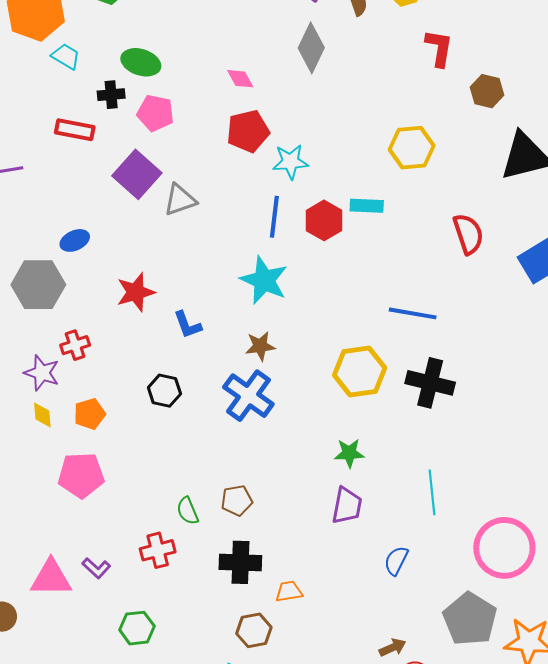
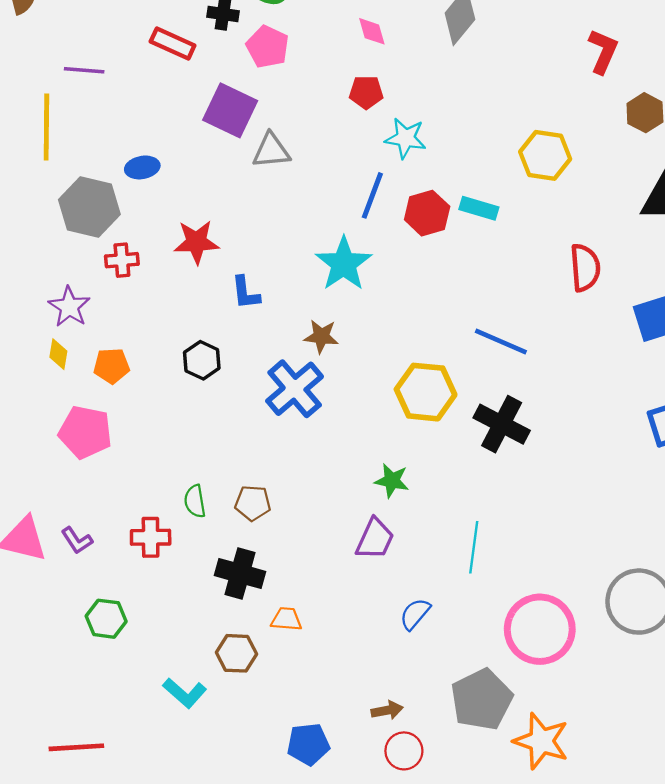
red pentagon: (248, 131) -> (366, 92), size x0.7
purple square: (137, 174) -> (230, 110), turned -30
red cross: (75, 345) -> (122, 260), moved

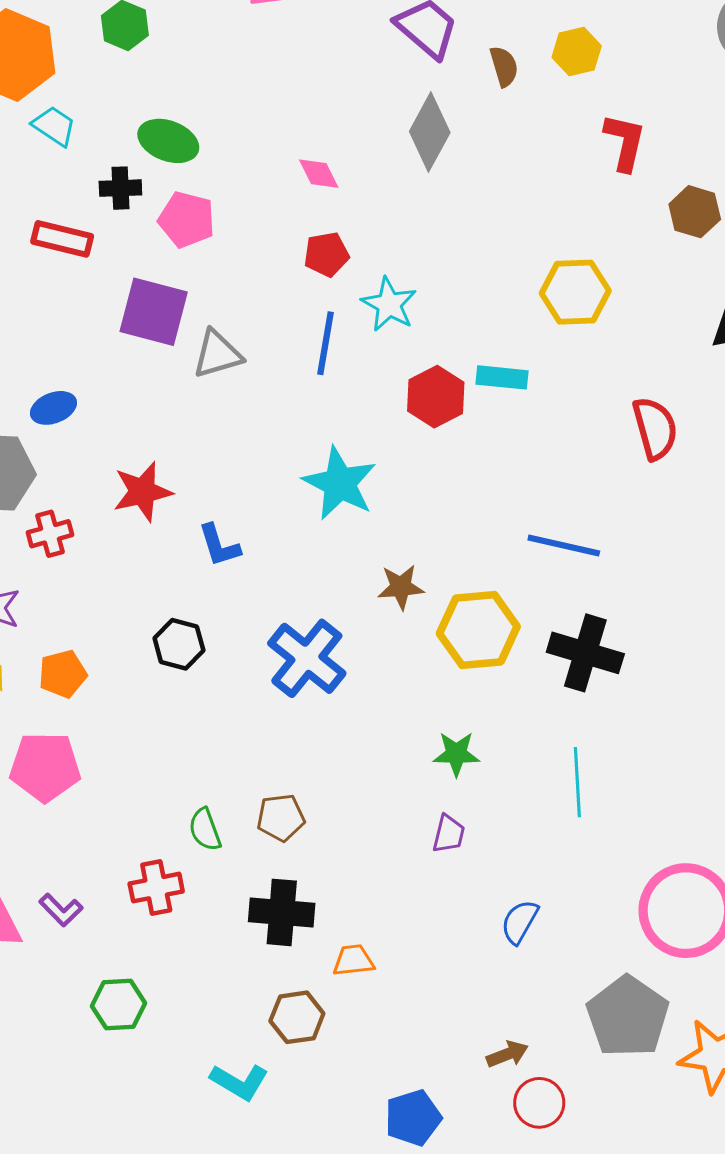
cyan star: (406, 138) -> (389, 304), turned 30
blue line: (372, 195) -> (325, 343), moved
brown star: (321, 336) -> (401, 587), moved
purple trapezoid: (375, 539) -> (449, 834), size x0.7
cyan line: (474, 547) -> (577, 782), moved

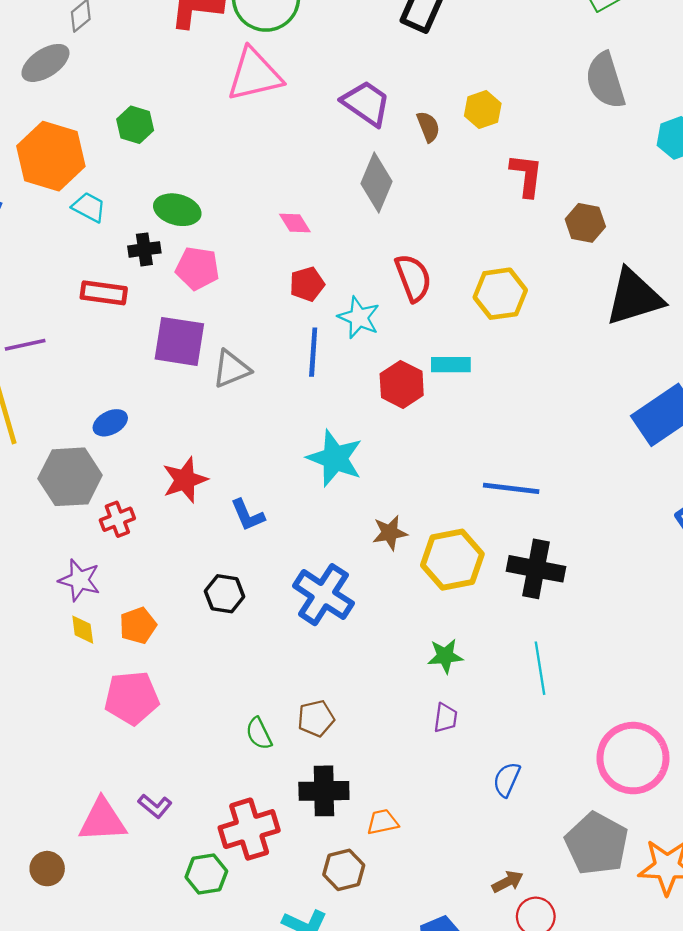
red semicircle: (655, 428) -> (413, 278), moved
red cross: (156, 888) -> (249, 829), moved, size x1.4

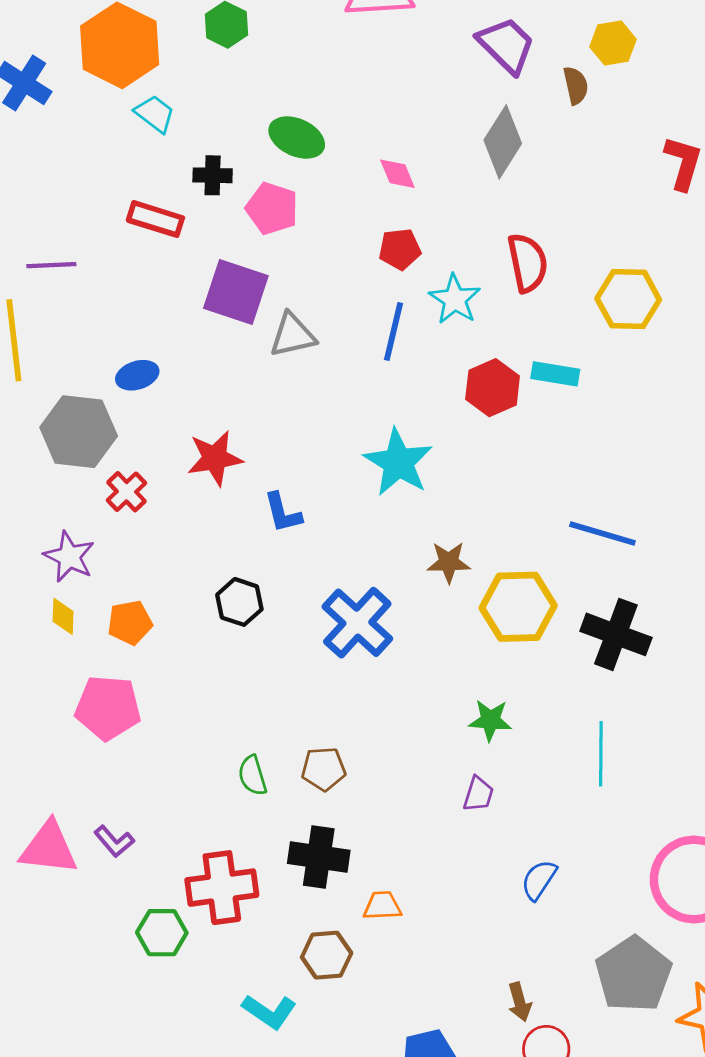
yellow hexagon: (483, 110) -> (613, 43), moved
green ellipse: (177, 210) -> (297, 138), moved
red cross: (117, 519) -> (127, 492), turned -32
brown arrow: (508, 882) -> (520, 1002), turned 92

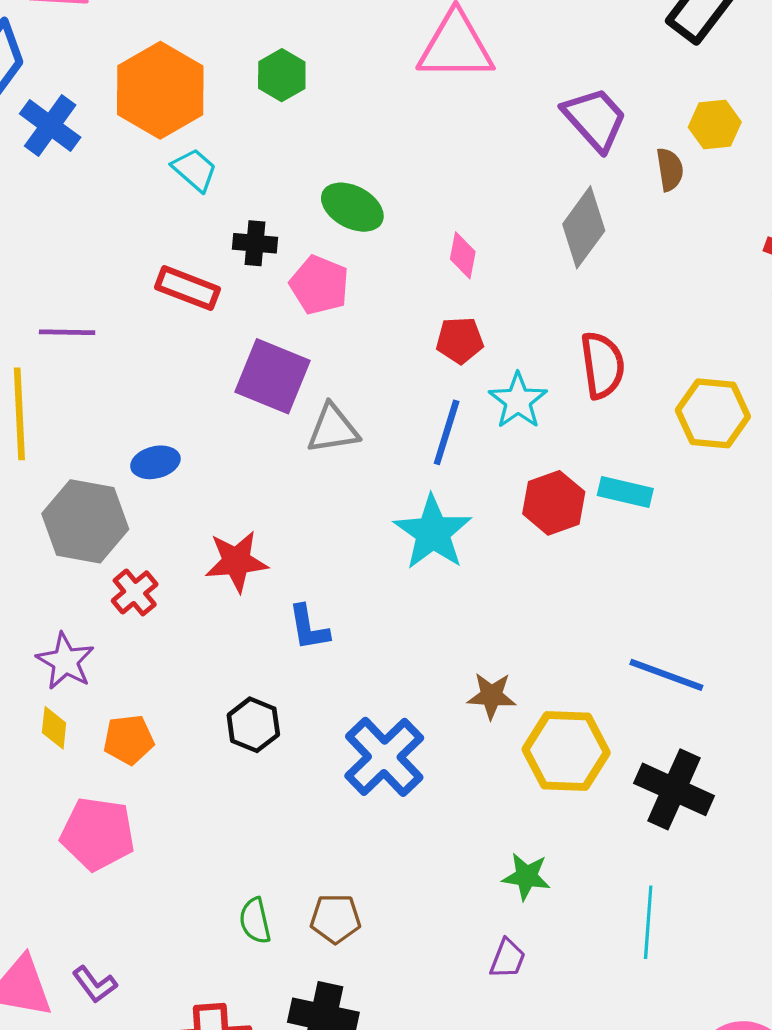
pink diamond: (397, 174) -> (463, 255), turned 30
cyan star: (398, 462) -> (433, 532), moved

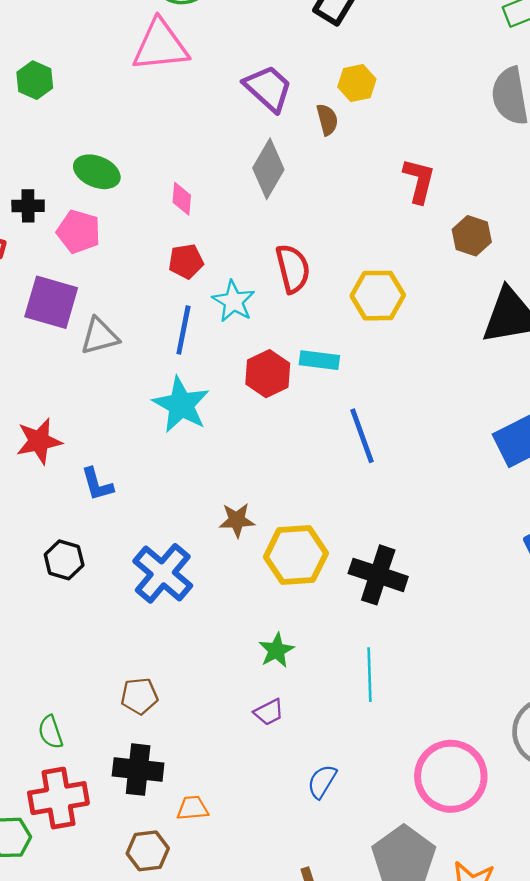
blue line: (666, 675) -> (362, 436), moved, turned 56
green star: (526, 876) -> (276, 650), turned -30
green semicircle: (255, 921) -> (50, 732), moved
purple trapezoid: (507, 959) -> (269, 712), turned 48

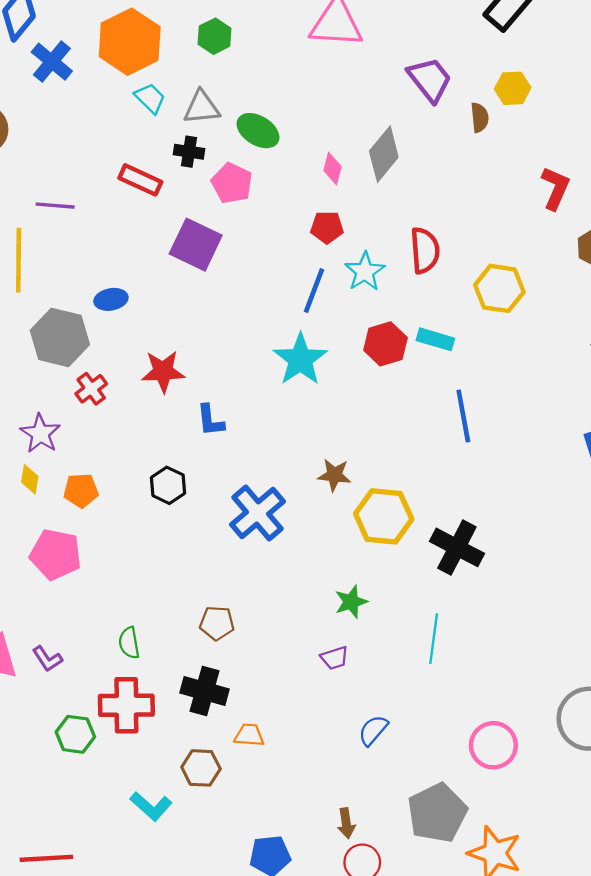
gray diamond: (268, 169) -> (384, 154), moved
gray triangle: (100, 336) -> (202, 107), moved
pink circle: (451, 776) -> (493, 745), size x0.7

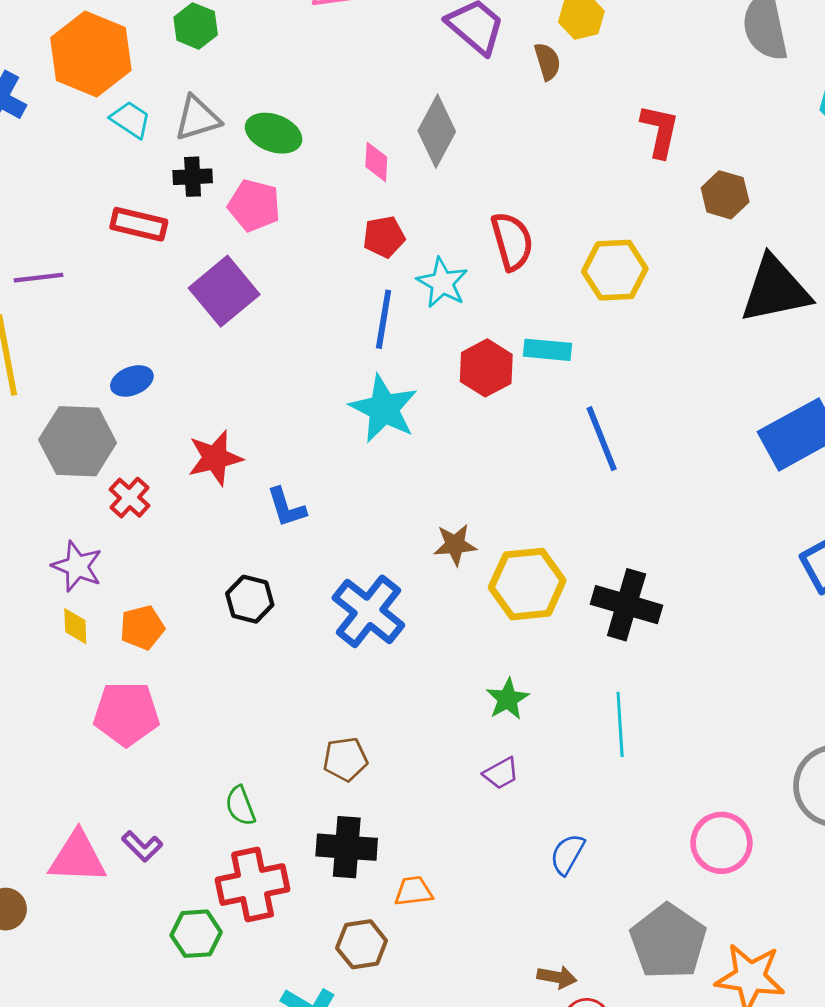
purple square: (196, 245) -> (224, 291), turned 36
brown arrow: (346, 823) -> (557, 977), turned -60

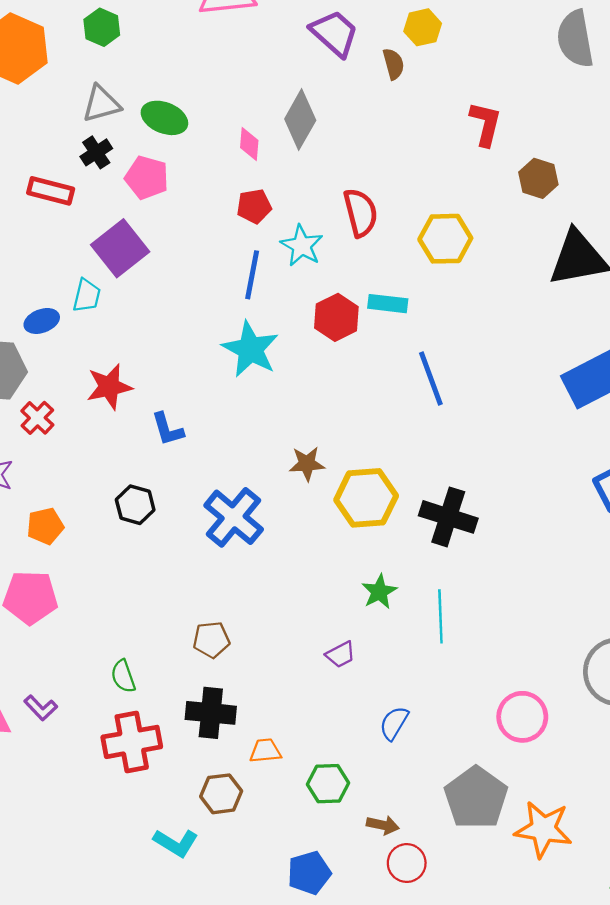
cyan trapezoid: (131, 120) -> (87, 296), moved, turned 69
black cross: (193, 177) -> (96, 152), turned -32
green star: (508, 699) -> (379, 592), moved
green hexagon: (196, 934) -> (328, 784), moved

